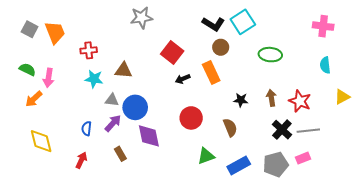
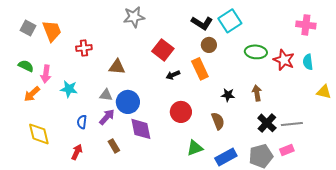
cyan star: (94, 79) -> (69, 89), moved
yellow triangle: (342, 97) -> (324, 92), turned 42
red star: (300, 101) -> (284, 60), moved

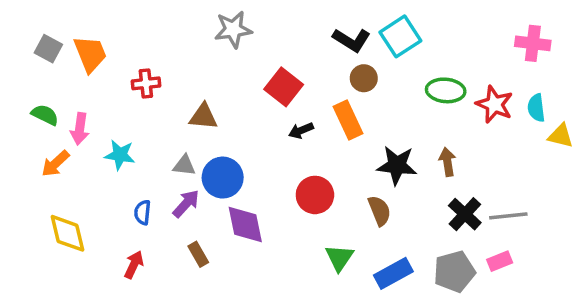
yellow triangle: (324, 92) -> (561, 136), moved
black star: (228, 95) -> (397, 165), size x1.6
green triangle: (195, 148) -> (339, 258), turned -36

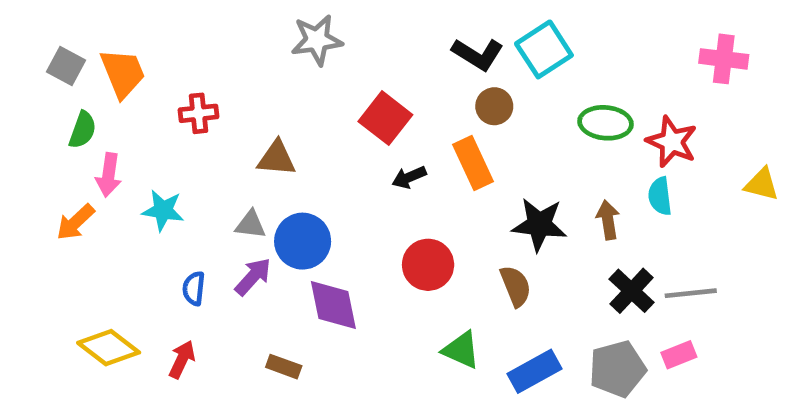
cyan semicircle: (536, 108) -> (660, 196), moved
green semicircle: (45, 115) -> (83, 130), moved, turned 84
yellow diamond: (68, 233) -> (109, 348), moved, turned -39
brown rectangle: (198, 254) -> (284, 367), moved, turned -40
green triangle: (339, 258) -> (461, 350), turned -40

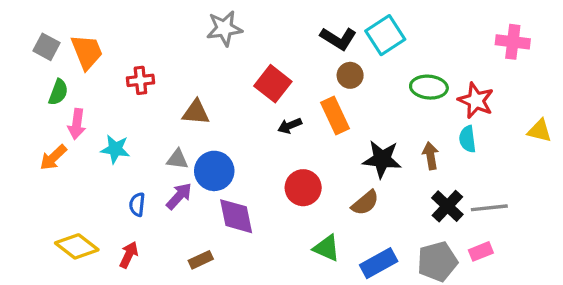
brown semicircle: (516, 286) -> (365, 203), turned 72
brown rectangle: (284, 367) -> (201, 260), turned -45

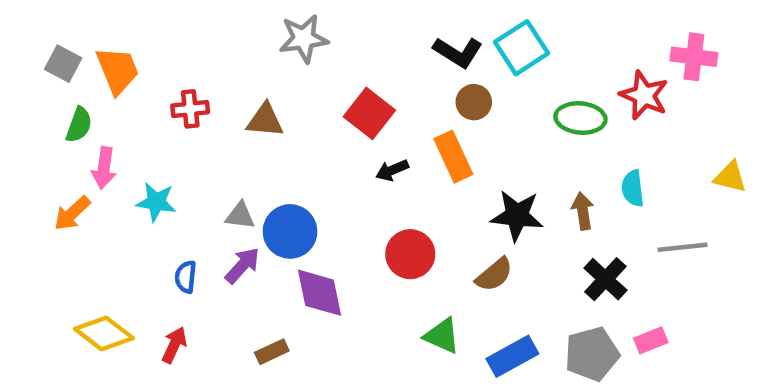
red star: (476, 100) -> (644, 95), moved
brown triangle: (196, 112) -> (265, 120), moved
gray line: (489, 208) -> (683, 247), moved

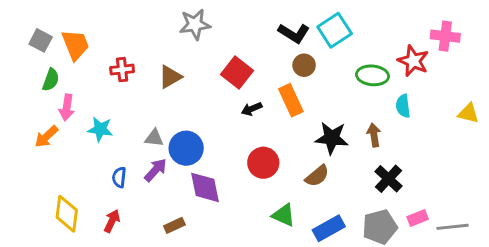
brown triangle: (265, 120) -> (170, 77), turned -35
cyan semicircle: (633, 188) -> (403, 106), moved
gray line: (683, 247) -> (453, 227), moved
yellow diamond: (104, 334) -> (67, 214), turned 60

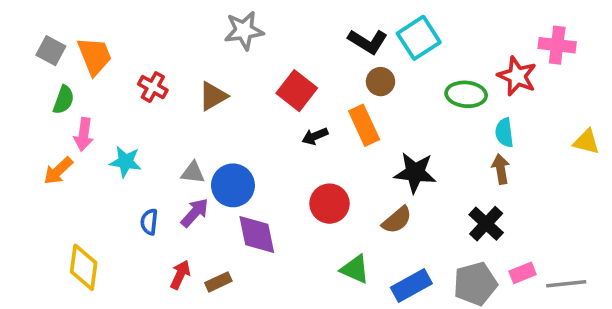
red cross: (122, 70) -> (153, 87), turned 35
brown arrow: (374, 135) -> (501, 169), moved
red arrow: (112, 221) -> (180, 275), moved

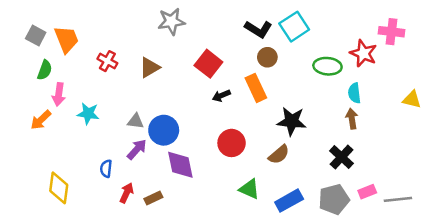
blue semicircle: (149, 222) -> (106, 169), moved

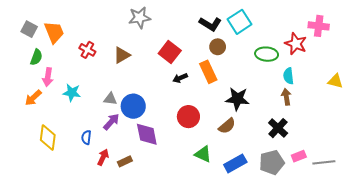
yellow diamond: (59, 188) -> (48, 137), moved

